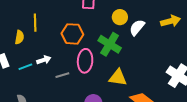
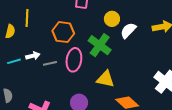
gray line: (62, 75) -> (50, 63), moved

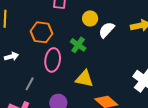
green cross: (100, 45) -> (78, 45), size x0.7
gray line: (50, 63) -> (30, 84), moved, turned -48

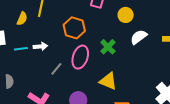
yellow circle: (90, 18) -> (126, 15), moved
gray line: (30, 84) -> (56, 69), moved

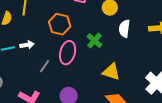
white semicircle: (139, 37) -> (124, 29), turned -42
yellow triangle: (108, 81) -> (111, 72), moved

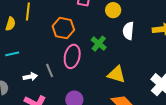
white arrow: (27, 45) -> (30, 77), moved
gray line: (45, 66) -> (50, 71), turned -56

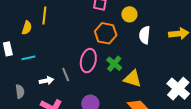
orange hexagon: (63, 28) -> (106, 33), moved
green cross: (99, 44) -> (114, 64), moved

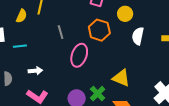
green cross: (114, 64) -> (98, 94), moved
gray line: (66, 75) -> (61, 32), moved

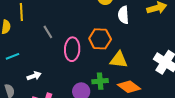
orange hexagon: (99, 30) -> (100, 39), moved
green cross: (98, 94) -> (100, 81), turned -35

